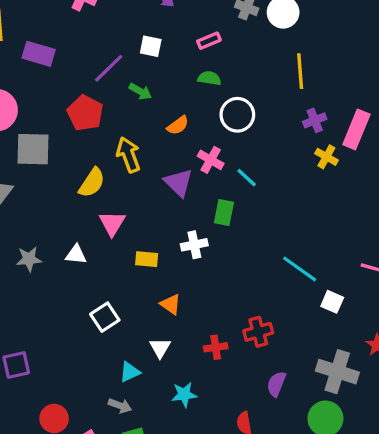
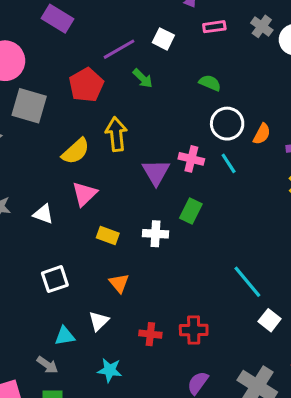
pink rectangle: (209, 41) -> (214, 27), moved
orange semicircle: (178, 125) -> (262, 134), moved, turned -40
pink cross: (211, 160) -> (191, 159), turned -30
cyan line: (247, 178) -> (229, 163), moved

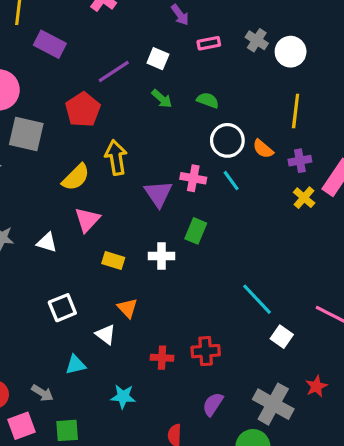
green arrow: (143, 78) -> (162, 99), moved
orange semicircle: (262, 134) -> (263, 149), turned 105
white triangle: (99, 321) -> (106, 334), moved, turned -35
gray arrow: (47, 365) -> (42, 393), moved

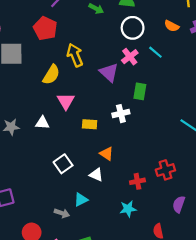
white circle: (227, 140) -> (133, 28), moved
pink cross: (193, 178) -> (130, 57), turned -35
gray arrow: (42, 393) -> (62, 213), moved
cyan star: (123, 397) -> (128, 209), moved

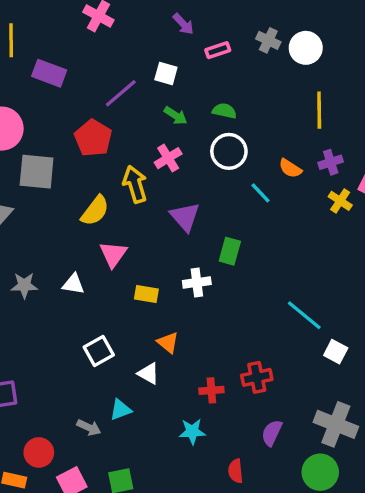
orange semicircle: (172, 26) -> (290, 168), moved
pink cross: (130, 57) -> (168, 158), moved

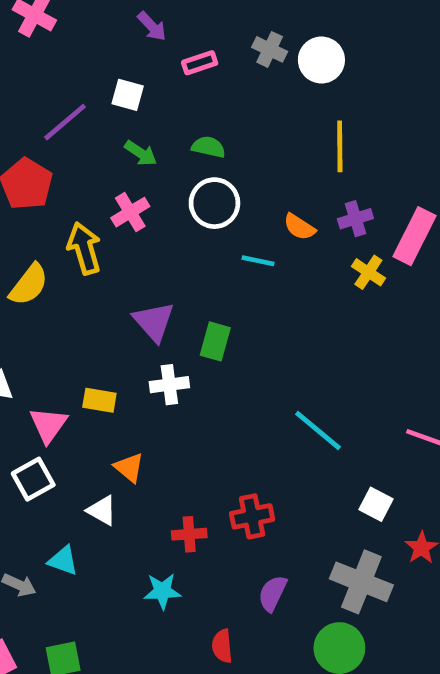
cyan line: (260, 193) -> (258, 261), turned -35
purple triangle: (185, 217) -> (154, 322), moved
pink triangle: (113, 254) -> (48, 425), moved
white square: (336, 352) -> (376, 504), moved
cyan triangle: (121, 410) -> (63, 561), turned 40

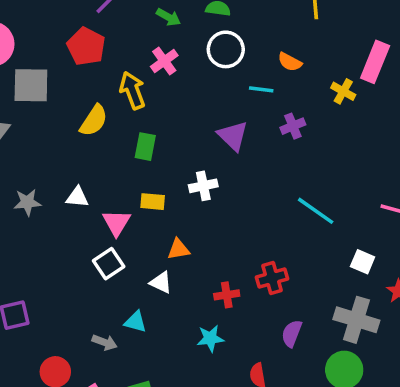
purple cross: (355, 219) -> (293, 126), moved
purple triangle: (154, 322) -> (233, 136), moved
green rectangle: (215, 341) -> (145, 147), moved
orange triangle: (129, 468) -> (178, 249), turned -45

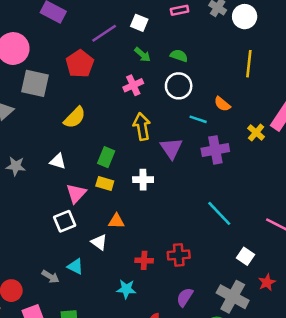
yellow arrow: (132, 90) -> (142, 127), moved
purple cross: (293, 126) -> (215, 150), size x1.5
green rectangle: (145, 147) -> (106, 157), moved
white triangle: (77, 197) -> (58, 161), moved

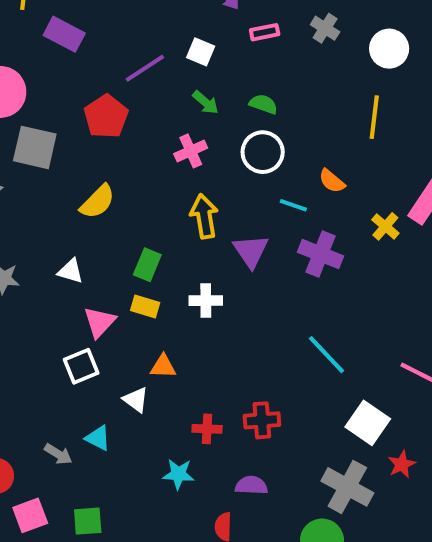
white circle: (245, 17) -> (389, 49), moved
purple cross: (215, 150) -> (321, 254), turned 32
white square: (245, 256) -> (368, 423), size x1.5
purple semicircle: (185, 297) -> (251, 485), moved, turned 60

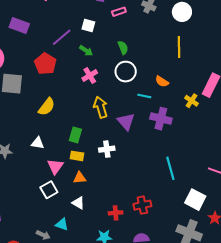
green arrow: (206, 102) -> (86, 51), moved
green semicircle: (263, 104) -> (123, 48), turned 56
cyan line: (327, 355) -> (170, 168), turned 35
orange triangle: (163, 366) -> (80, 178), moved

